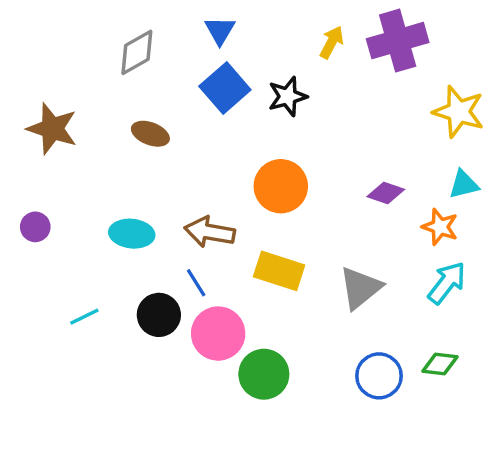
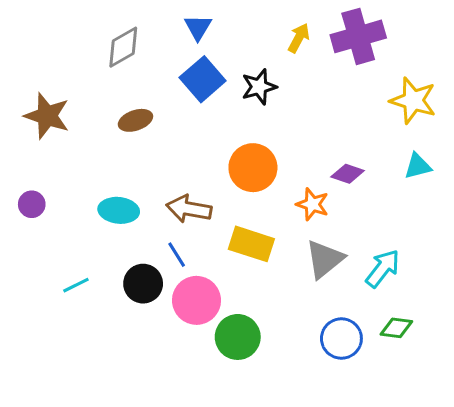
brown ellipse: (150, 134) -> (135, 120), turned -40
orange star: (440, 227) -> (312, 204), moved
cyan arrow: (447, 283) -> (383, 268), moved

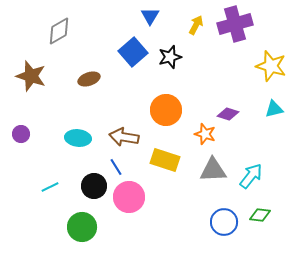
blue triangle: (198, 27) -> (150, 16), moved
gray diamond: (123, 47) -> (59, 31), moved
gray triangle: (325, 259) -> (213, 170), turned 36
green circle: (238, 337) -> (82, 227), moved

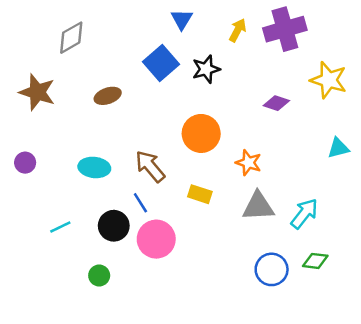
cyan triangle: (274, 109) -> (338, 148), moved
purple diamond: (228, 114) -> (276, 103), moved
brown arrow: (124, 137) -> (150, 166), turned 40
yellow rectangle: (165, 160) -> (200, 194), size x0.7
green circle: (82, 227) -> (99, 276), size x0.6

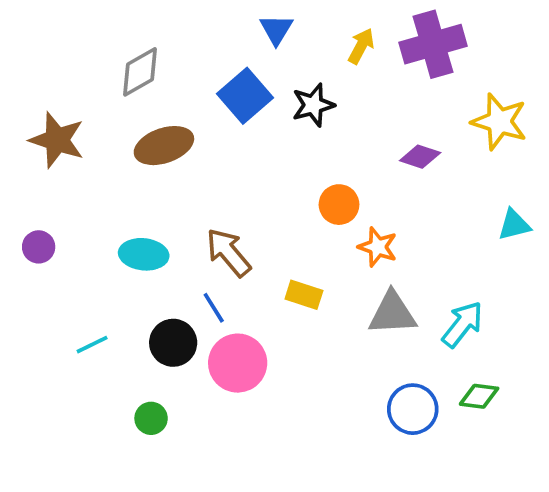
gray diamond: (71, 38) -> (140, 72), moved
brown ellipse: (108, 96) -> (164, 146), size x1.4
orange circle: (201, 133) -> (339, 205), moved, size x0.7

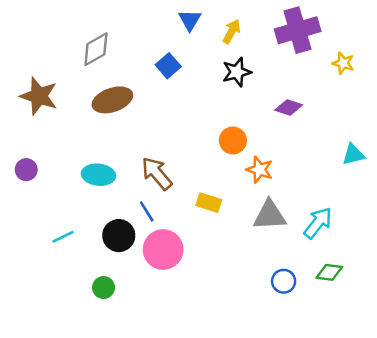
yellow arrow: (361, 46) -> (232, 31), moved
blue square: (245, 96) -> (168, 66), size x0.7
black star: (313, 105) -> (237, 72), moved
yellow star: (499, 122) -> (343, 63), moved, size x0.6
blue circle: (413, 409) -> (284, 281), size x0.7

